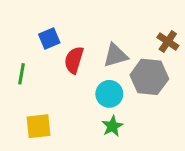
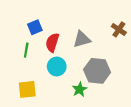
green line: (22, 74) -> (26, 50), moved
gray hexagon: (149, 77) -> (97, 71), moved
cyan circle: (109, 94) -> (57, 67), moved

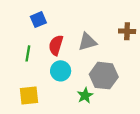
blue square: (35, 27) -> (38, 20), moved
brown cross: (119, 29) -> (127, 31), turned -32

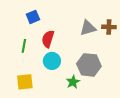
gray triangle: (87, 42) -> (88, 28), moved

